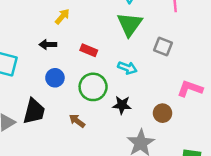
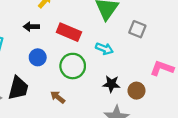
red rectangle: (89, 50) -> (69, 32), size x1.5
black star: (122, 105) -> (111, 84), moved

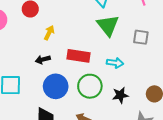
blue circle: (38, 57) -> (56, 86), size x1.5
black star: (111, 84) -> (120, 95), moved

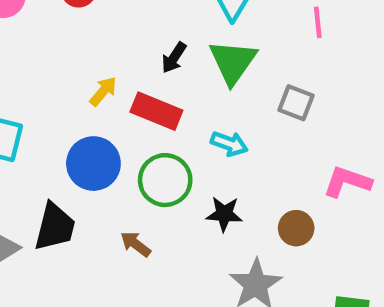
yellow arrow: (49, 33) -> (103, 91), moved
black arrow: (43, 60) -> (174, 58), moved, turned -56

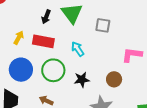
cyan arrow: (229, 144) -> (78, 49), turned -133

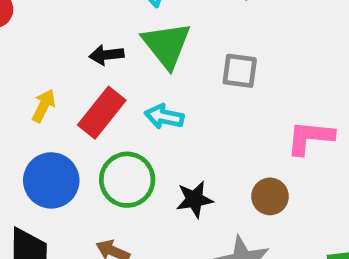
black arrow: (46, 17) -> (106, 55), turned 64
red rectangle: (43, 41) -> (102, 113), turned -60
cyan arrow: (78, 49) -> (164, 117), moved, turned -42

